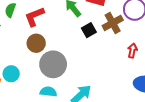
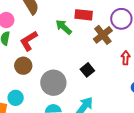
black square: (89, 30) -> (87, 70), moved
brown circle: (36, 43) -> (23, 66), moved

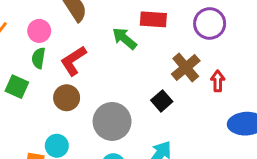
brown cross: (103, 35) -> (186, 67), moved

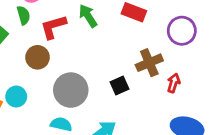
green arrow: (124, 38) -> (88, 16), moved
green semicircle: (38, 58) -> (24, 15), turned 138

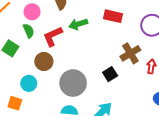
green arrow: (88, 16) -> (78, 24), turned -66
cyan circle: (16, 97) -> (29, 83), moved

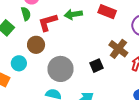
brown cross: (130, 53) -> (118, 49), turned -30

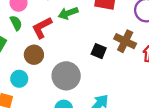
black square: (96, 66) -> (99, 51), moved, turned -32

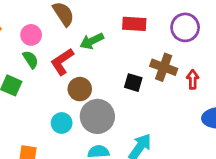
brown circle: (34, 55) -> (80, 89), moved
cyan circle: (19, 79) -> (62, 123), moved

